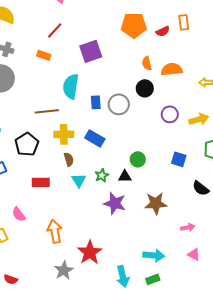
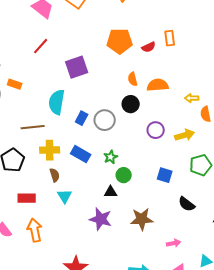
orange rectangle: (44, 55) -> (15, 84), moved
blue rectangle: (96, 102) -> (82, 118), turned 32
green star: (102, 175) -> (111, 157), moved
orange arrow: (55, 231) -> (35, 230), moved

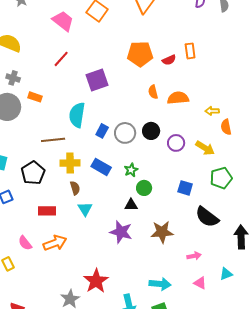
black circle: (131, 104) -> (151, 131), moved
yellow arrow: (185, 135) -> (205, 148), turned 48
black semicircle: (187, 204) -> (207, 217), size x1.4
orange arrow: (35, 230) -> (55, 243), turned 80

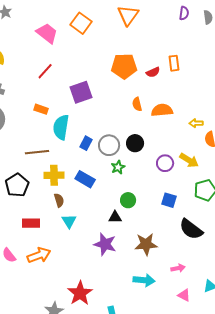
orange rectangle: (35, 97) -> (41, 109), moved
purple circle: (176, 143) -> (165, 163), moved
green star: (131, 170) -> (118, 167), moved
cyan arrow: (160, 284) -> (144, 280), moved

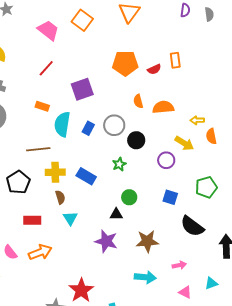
blue rectangle: (86, 143) -> (88, 128), moved
gray circle: (109, 145) -> (114, 125), moved
yellow arrow: (189, 160) -> (184, 143), moved

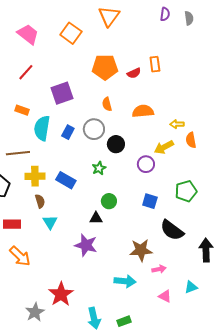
orange square: (82, 20) -> (71, 33), moved
orange semicircle: (138, 101) -> (107, 104), moved
yellow arrow: (184, 143) -> (164, 147), turned 120
brown star: (147, 241) -> (141, 250), moved
orange arrow: (40, 252) -> (20, 256), turned 65

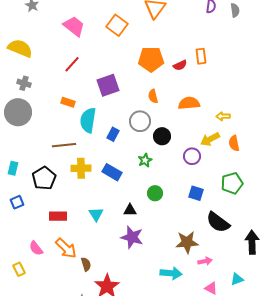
blue rectangle: (68, 132) -> (113, 134), moved
orange semicircle: (191, 140) -> (234, 143), moved
brown semicircle: (40, 201) -> (86, 264), moved
black triangle: (96, 218) -> (130, 210), moved

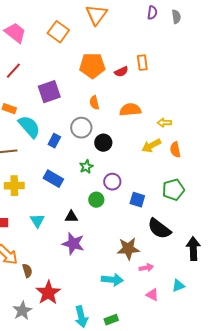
cyan semicircle: (88, 120) -> (29, 127), turned 130
purple circle: (192, 156) -> (112, 182), moved
yellow cross: (81, 168) -> (14, 186), moved

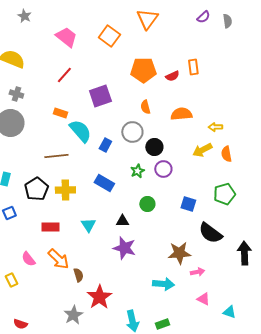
purple semicircle: (152, 13) -> (203, 17), turned 40
purple circle: (112, 182) -> (163, 169), moved
cyan triangle: (178, 286) -> (229, 312), moved, turned 40

